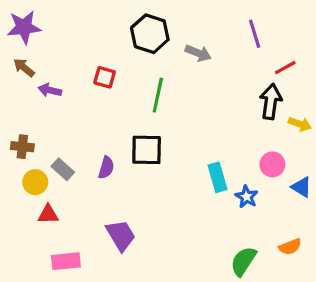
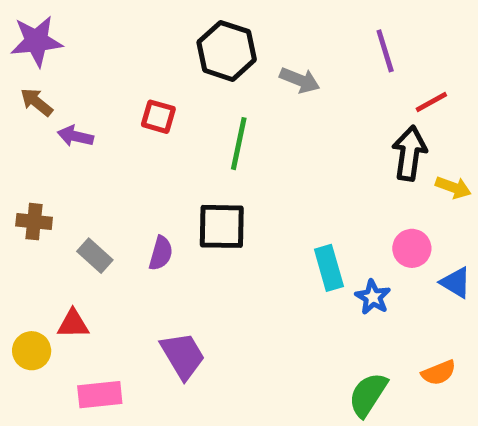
yellow circle: (35, 182) -> (32, 351), moved

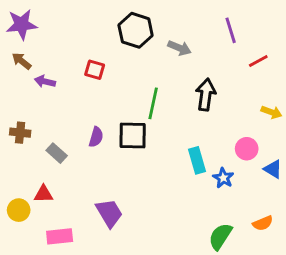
green line: (239, 144) -> (153, 103), moved
black arrow: (409, 153) -> (206, 95), moved
purple semicircle: (161, 253) -> (96, 137), moved

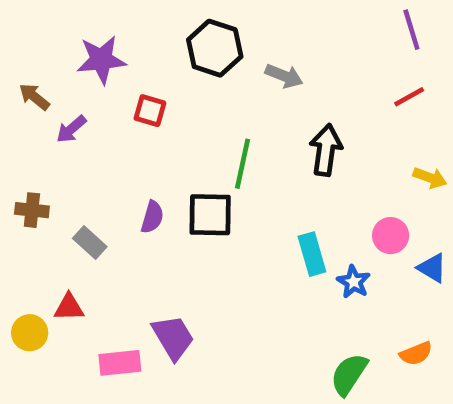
purple star: (22, 24) -> (101, 60), moved
purple line: (231, 30) -> (411, 30), moved
purple arrow: (45, 81) -> (71, 129), turned -54
pink rectangle: (60, 236) -> (120, 363), moved

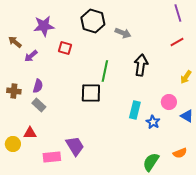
yellow arrow: (430, 178) -> (186, 77), turned 104
purple semicircle: (152, 217) -> (38, 86), moved
cyan rectangle: (312, 254) -> (135, 110), turned 30

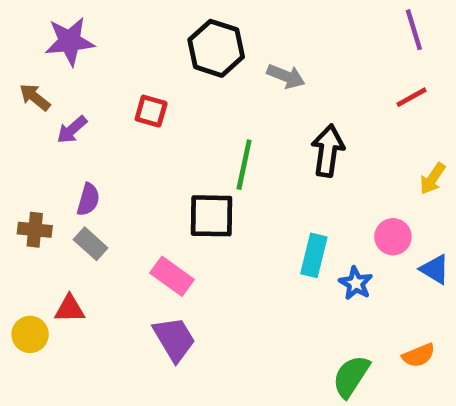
purple star: (44, 26) -> (70, 41), moved
brown cross: (14, 91) -> (35, 230), moved
pink rectangle: (52, 157) -> (172, 276), moved, turned 42

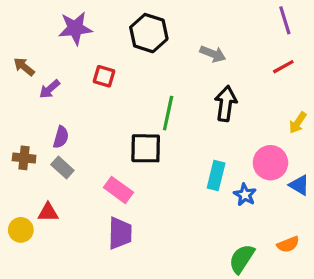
purple star: (70, 41) -> (75, 28), moved
gray arrow: (286, 76) -> (213, 54), moved
pink circle: (393, 237) -> (270, 163), size x1.4
purple trapezoid: (174, 339) -> (120, 233), turned 32

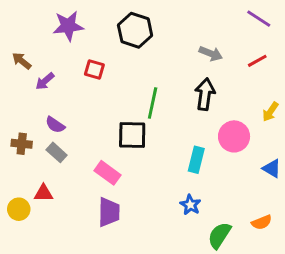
purple line: (285, 20) -> (259, 19), turned -40
gray arrow: (213, 54) -> (211, 54), moved
purple semicircle: (61, 137) -> (55, 125), turned 108
pink circle: (270, 163) -> (234, 136), moved
blue star: (245, 195) -> (190, 205), moved

